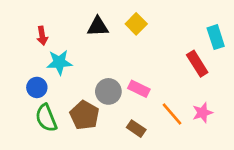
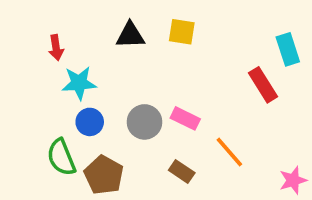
yellow square: (136, 24) -> (182, 32), turned -36
blue circle: (37, 87) -> (90, 122), moved
pink star: (202, 113) -> (293, 180), moved
brown pentagon: (85, 115) -> (104, 175), moved

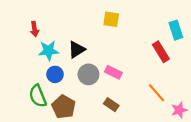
black triangle: (130, 35) -> (77, 50), moved, turned -30
orange line: (229, 152) -> (157, 93), moved

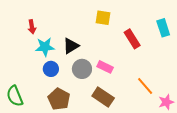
red rectangle: (161, 52) -> (132, 39), moved
green semicircle: (38, 96) -> (15, 96), moved
brown rectangle: (111, 105) -> (103, 97), size x1.5

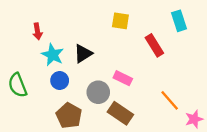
cyan rectangle: (163, 28) -> (179, 21), moved
cyan star: (45, 47) -> (53, 55), turned 30
gray circle: (82, 69) -> (98, 92), moved
green semicircle: (15, 96) -> (18, 85), moved

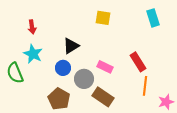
red rectangle: (154, 45) -> (138, 62), moved
cyan star: (53, 55) -> (33, 54), moved
blue circle: (60, 81) -> (63, 68), moved
orange line: (170, 100) -> (145, 86), turned 48

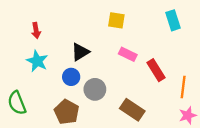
pink rectangle: (105, 67) -> (128, 54), moved
green semicircle: (15, 73) -> (17, 103), moved
orange line: (145, 86) -> (183, 87), moved
brown rectangle: (103, 97) -> (132, 110), moved

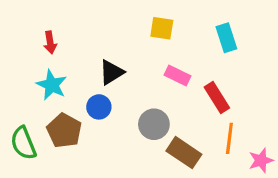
cyan rectangle: (173, 20) -> (226, 38), moved
orange line: (183, 87) -> (229, 138), moved
gray circle: (95, 89) -> (154, 124), moved
brown pentagon: (67, 112) -> (64, 131), moved

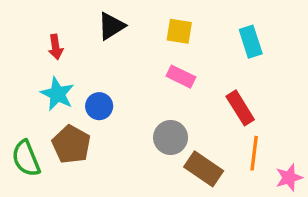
black triangle: (111, 72) -> (111, 26), moved
pink rectangle: (178, 75) -> (181, 77), moved
blue circle: (99, 107) -> (99, 106), moved

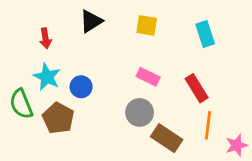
pink rectangle: (181, 77) -> (148, 77), moved
green semicircle: (26, 158) -> (21, 104), moved

